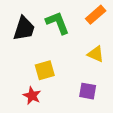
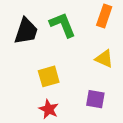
orange rectangle: (96, 15) -> (104, 16), turned -30
red star: (32, 96) -> (49, 109), moved

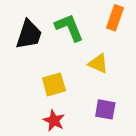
yellow triangle: (104, 59) -> (98, 64), moved

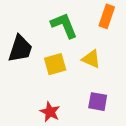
black trapezoid: (29, 34) -> (20, 49), moved
yellow square: (54, 84) -> (55, 64), moved

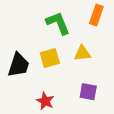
black trapezoid: (20, 49) -> (18, 65), moved
yellow triangle: (91, 59) -> (82, 53), turned -30

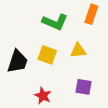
green L-shape: (58, 23) -> (55, 22), turned 135
yellow square: (50, 58) -> (47, 55), turned 36

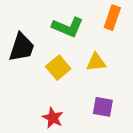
yellow square: (47, 55) -> (58, 68), turned 30
black trapezoid: (18, 62) -> (22, 47), moved

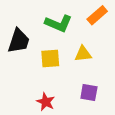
orange rectangle: (112, 18) -> (97, 15), turned 30
yellow square: (58, 68) -> (50, 59), turned 36

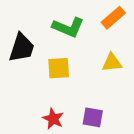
yellow triangle: (83, 54) -> (112, 63), moved
purple square: (89, 92) -> (93, 117), moved

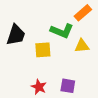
green L-shape: (68, 27) -> (62, 31), moved

